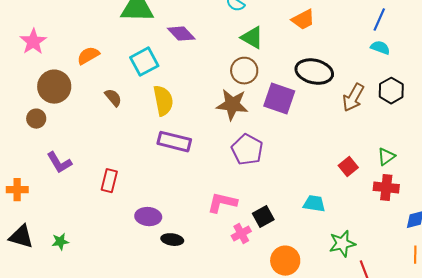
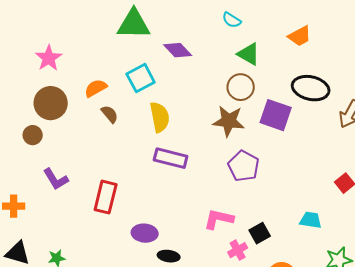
pink star: (33, 42) -> (49, 58), moved
orange semicircle: (88, 56) -> (96, 88), moved
red rectangle: (109, 181) -> (106, 197), size x1.4

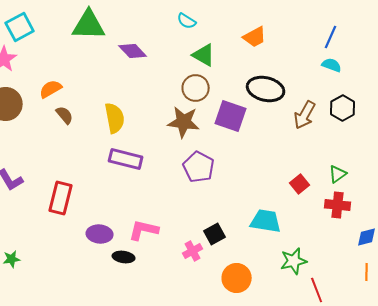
cyan square: (141, 78) -> (20, 27), moved
pink L-shape: (219, 219) -> (144, 230), moved
cyan trapezoid: (311, 220) -> (266, 221), size x1.4

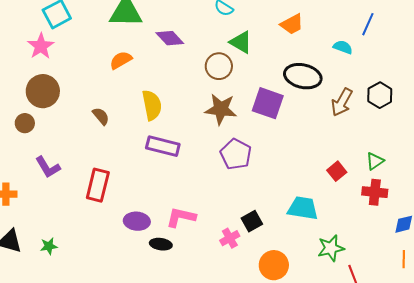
cyan semicircle: (332, 65) -> (343, 47), moved
brown circle: (196, 88) -> (219, 66), moved
orange semicircle: (51, 89) -> (121, 60), moved
brown semicircle: (65, 115) -> (101, 116), moved

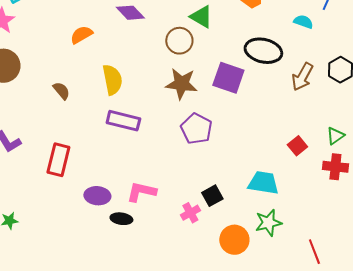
green star: (331, 248) -> (268, 223), moved

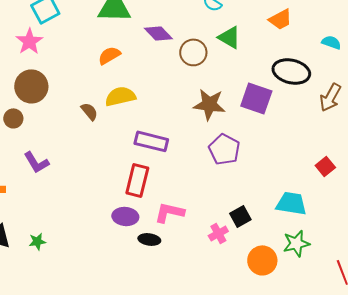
brown circle: (179, 41) -> (193, 52), moved
yellow semicircle: (112, 80) -> (120, 96), moved, turned -92
red rectangle: (58, 160) -> (137, 180), moved

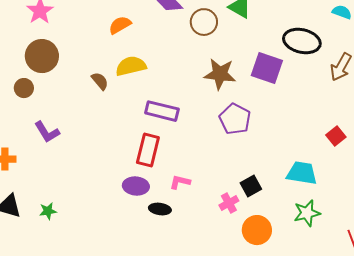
pink L-shape: (169, 212) -> (180, 182), size x0.7
orange circle: (262, 260) -> (257, 230), moved

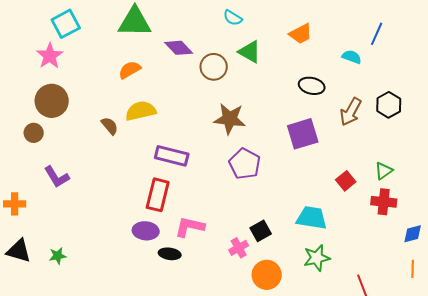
black ellipse: (302, 41) -> (312, 86), size x0.7
purple square: (267, 68) -> (303, 134), moved, turned -36
pink L-shape: (180, 182) -> (190, 227), size x1.4

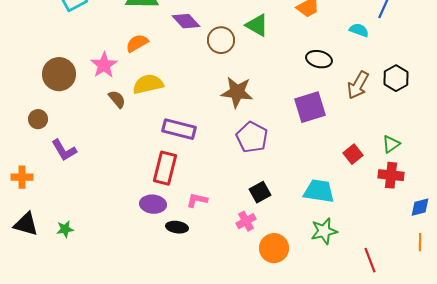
pink star: (50, 56) -> (104, 65), moved
brown circle: (34, 133) -> (38, 119), moved
pink L-shape: (190, 227) -> (197, 200), size x0.7
black square: (261, 231) -> (260, 192), moved

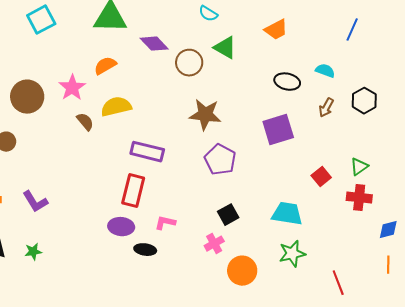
cyan semicircle: (359, 30) -> (325, 71), moved
brown arrow: (358, 85) -> (326, 108), size x0.7
purple L-shape: (64, 150) -> (35, 202), moved

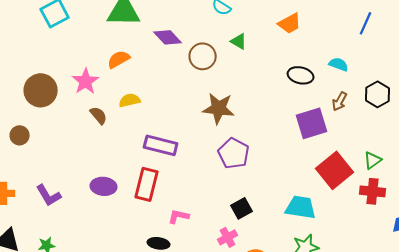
green triangle: (225, 48) -> (239, 41), size x0.7
yellow semicircle: (116, 107) -> (130, 100), size x0.7
purple square: (278, 130) -> (312, 123), moved
red square: (321, 177) -> (335, 170), size x1.8
purple ellipse: (121, 227) -> (104, 186), moved

